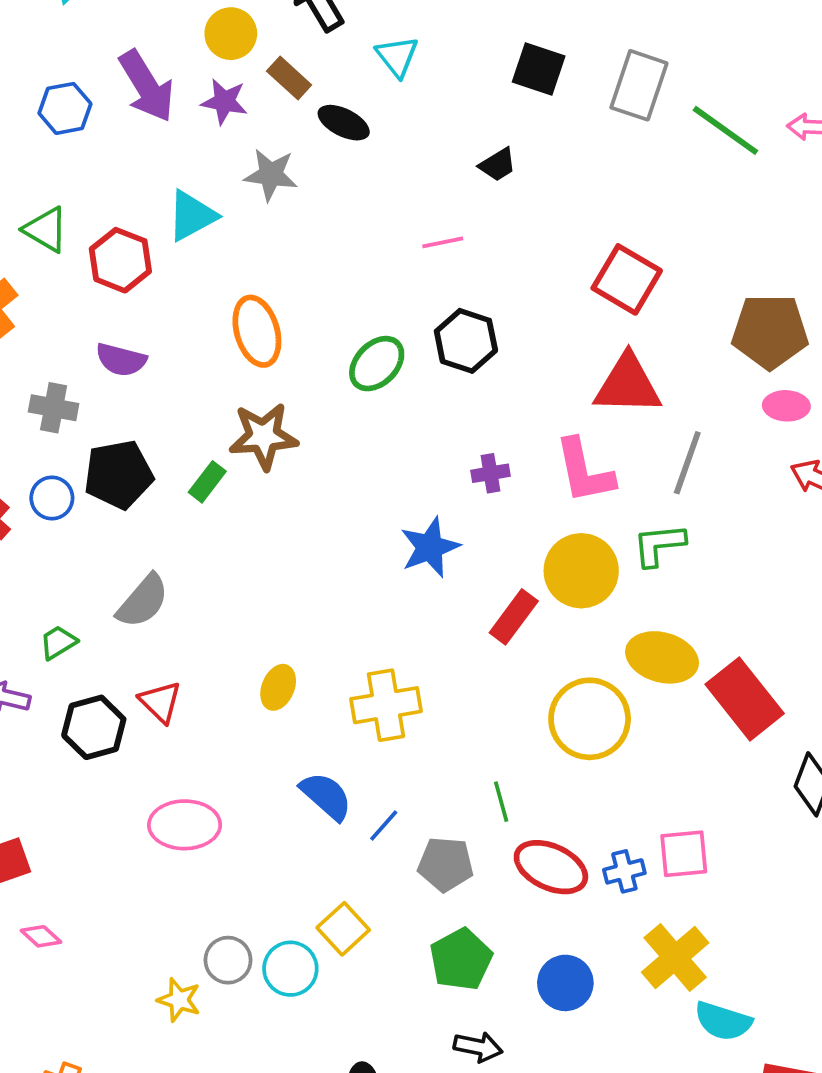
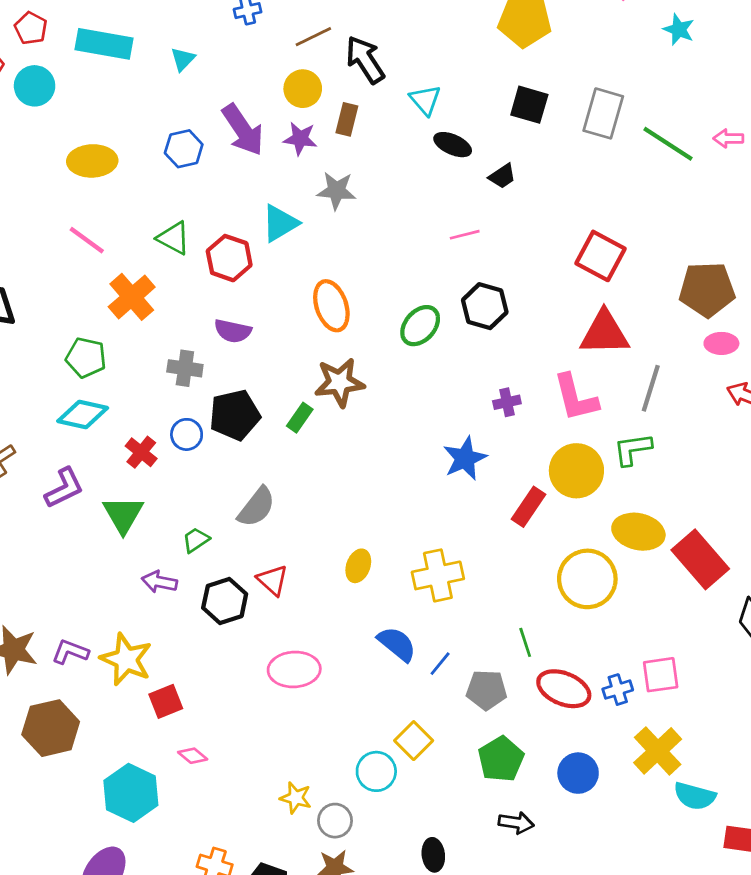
brown rectangle: (289, 78) -> (347, 119), turned 64
black ellipse: (344, 123) -> (453, 145), moved
gray circle: (228, 960) -> (335, 821), moved

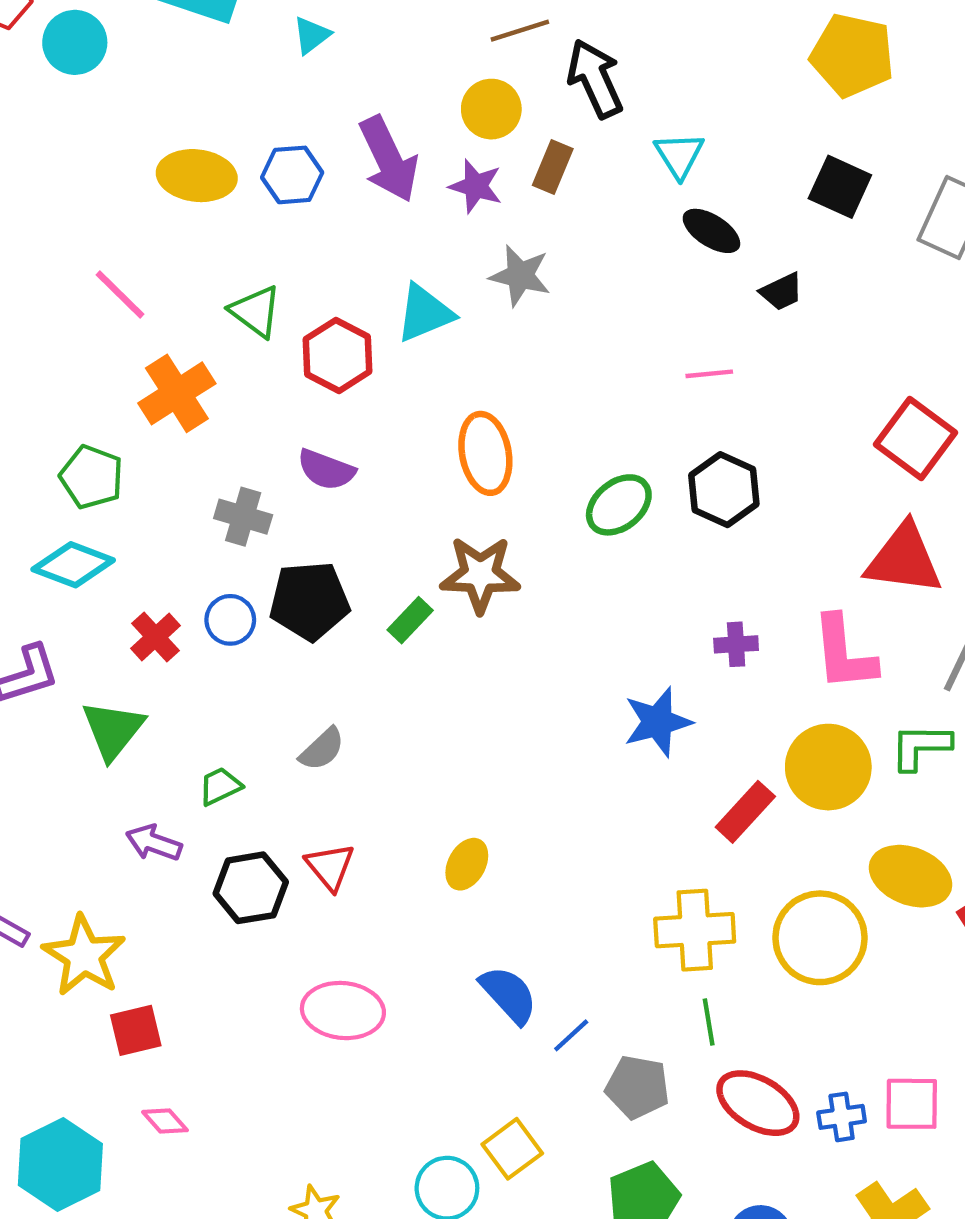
yellow ellipse: (92, 161) -> (197, 176), moved
gray semicircle: (256, 507) -> (322, 749), size x0.7
yellow cross: (438, 575) -> (695, 930), moved

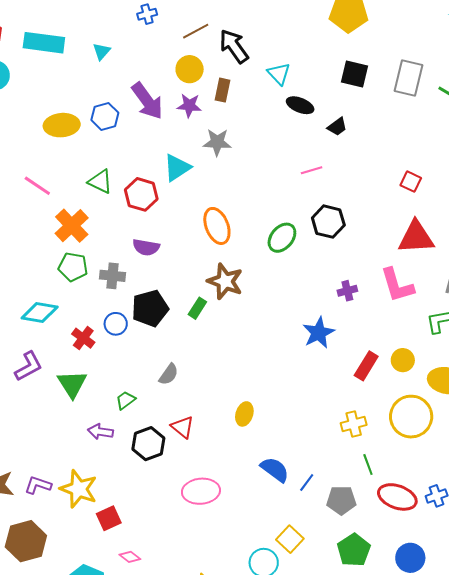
red square: (916, 439) -> (411, 182), size x0.6
green pentagon: (92, 477) -> (73, 267), moved
brown star: (480, 574) -> (225, 281), turned 30
yellow circle: (828, 767) -> (403, 360), moved, size x0.6
yellow cross: (695, 930) -> (354, 424), size x0.7

